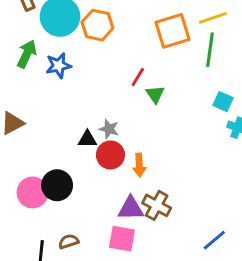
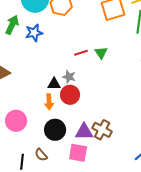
red line: (138, 77) -> (81, 53), moved, turned 40
orange arrow: (139, 165) -> (49, 102), moved
black circle: (57, 185) -> (55, 130), moved
brown semicircle: (69, 242) -> (41, 155), turned -112

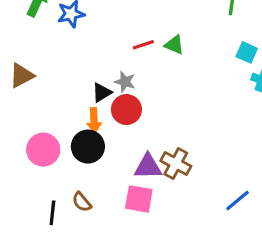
green triangle: (101, 53) -> (174, 45), turned -32
black triangle: (54, 84) -> (102, 93), turned -32
black circle: (55, 130) -> (88, 147), moved

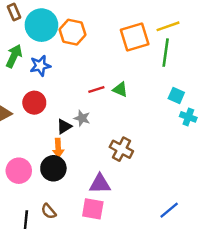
red circle: (126, 110) -> (34, 103), moved
brown cross: (176, 163) -> (121, 149), moved

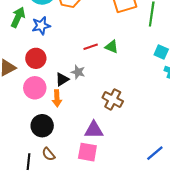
black circle: (53, 168) -> (42, 126), moved
pink circle: (19, 171) -> (35, 88), moved

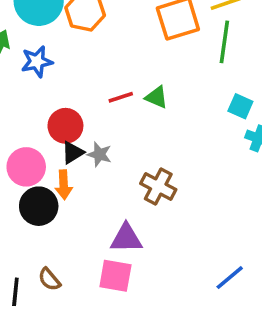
red circle: (36, 58) -> (65, 126), moved
gray star: (78, 72) -> (99, 154), moved
black circle: (42, 126) -> (39, 206), moved

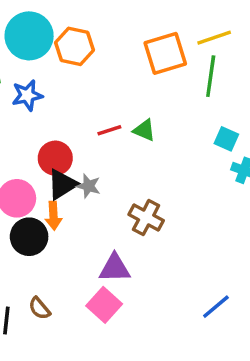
black triangle: (73, 153) -> (62, 184), size x1.4
pink square: (115, 276) -> (104, 305), turned 32

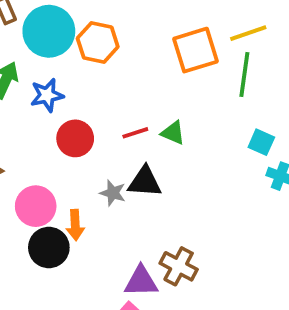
red circle: (55, 158) -> (75, 138), moved
black triangle: (62, 184) -> (145, 182), moved, turned 36
brown cross: (146, 218) -> (179, 266), moved

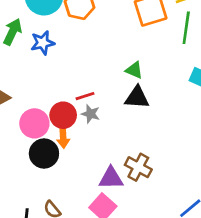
red line: (135, 133) -> (85, 96), moved
red circle: (75, 138) -> (63, 115), moved
black triangle: (145, 182) -> (137, 97), moved

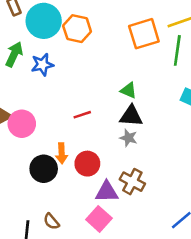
gray star: (90, 114) -> (129, 138), moved
red circle: (63, 115) -> (87, 164), moved
pink circle: (34, 123) -> (22, 124), moved

